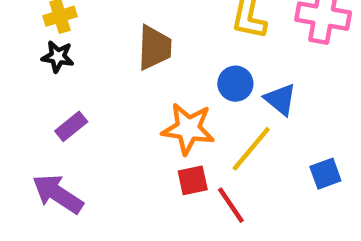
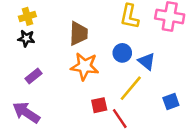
orange star: (188, 129) -> (85, 66), moved

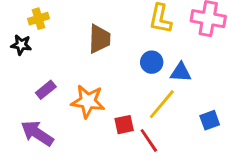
black star: (26, 38) -> (21, 45), moved
blue triangle: (147, 61) -> (181, 72), turned -36
orange star: (85, 66) -> (88, 101), moved

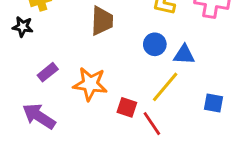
blue square: (210, 120) -> (213, 103), turned 30
red square: (124, 125) -> (127, 107), turned 30

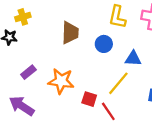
blue circle: (155, 44) -> (104, 44), moved

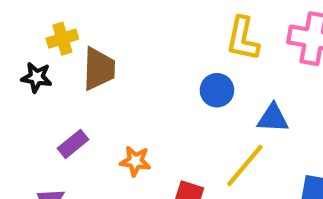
brown trapezoid: (70, 33) -> (99, 69), moved
orange star: (61, 81) -> (135, 161), size x0.6

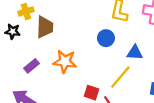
orange star: (135, 161) -> (65, 61), moved, size x1.5

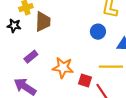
orange star: (65, 61) -> (63, 68), moved
yellow line: (120, 77) -> (111, 67), turned 50

